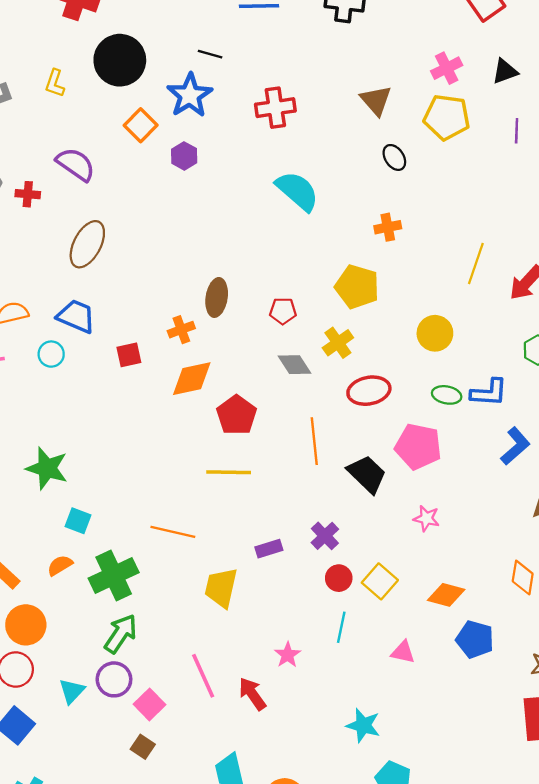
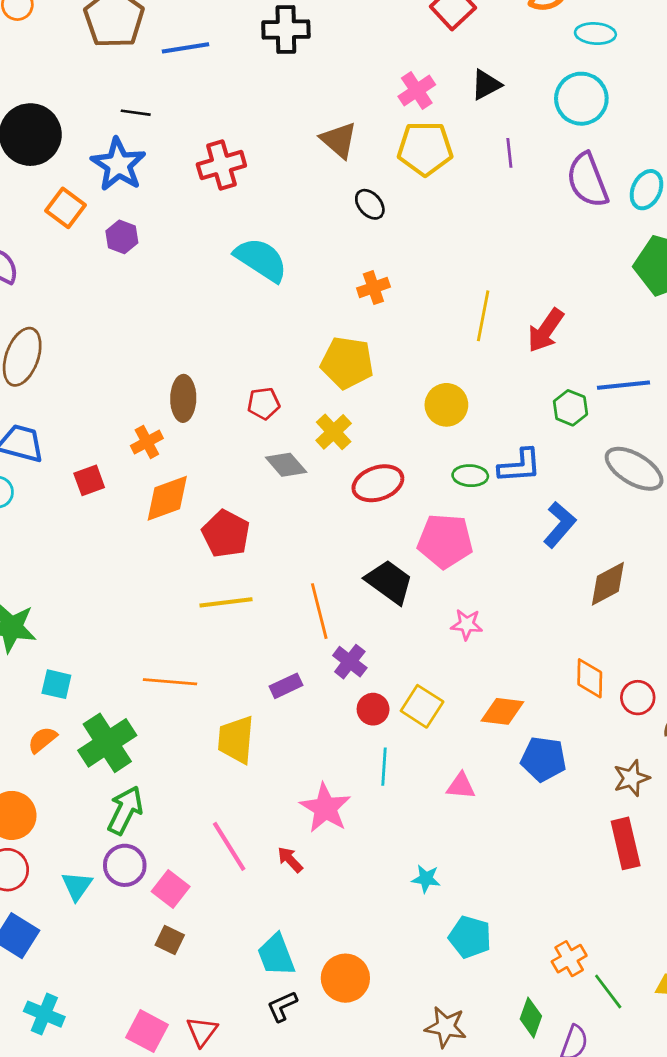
orange line: (314, 441) -> (319, 611), moved
pink star: (288, 655) -> (325, 808), size x1.6
red arrow: (252, 694) -> (290, 860), size x0.7
cyan star: (363, 725) -> (426, 879), size x0.7

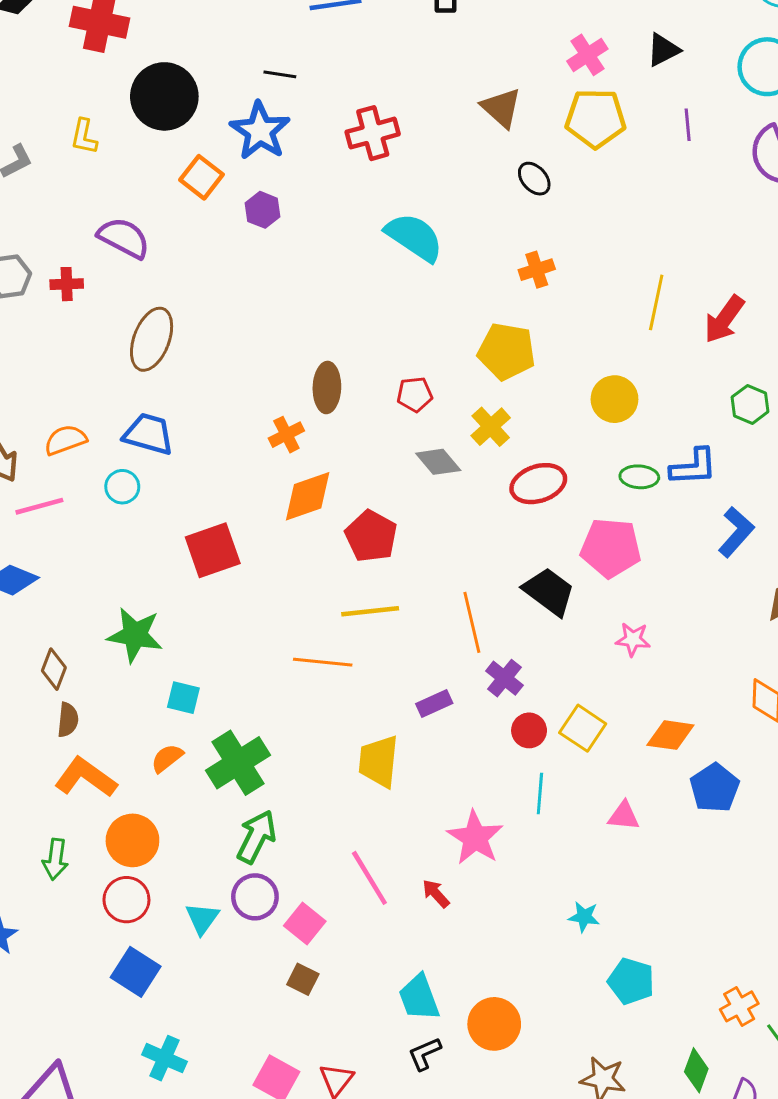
red square: (89, 480) -> (213, 550), moved, size x1.6
orange line: (170, 682) -> (323, 662), moved
blue pentagon: (544, 759) -> (715, 788), turned 30

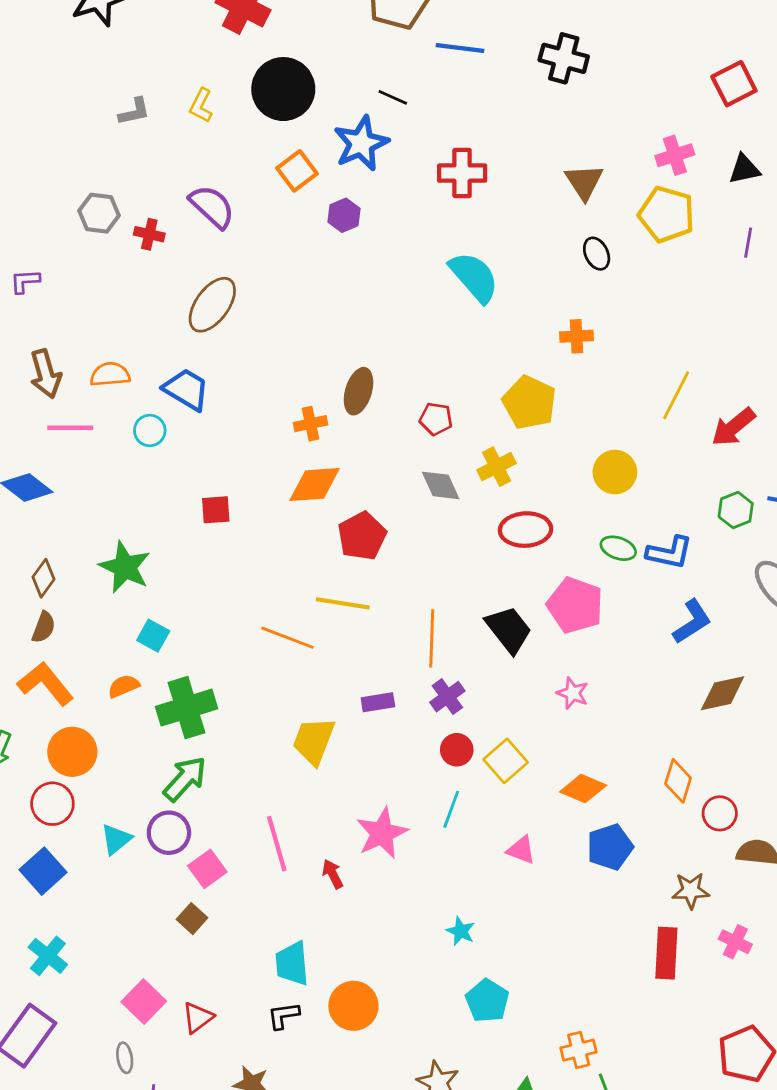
red square: (213, 550) -> (216, 510), size x0.6

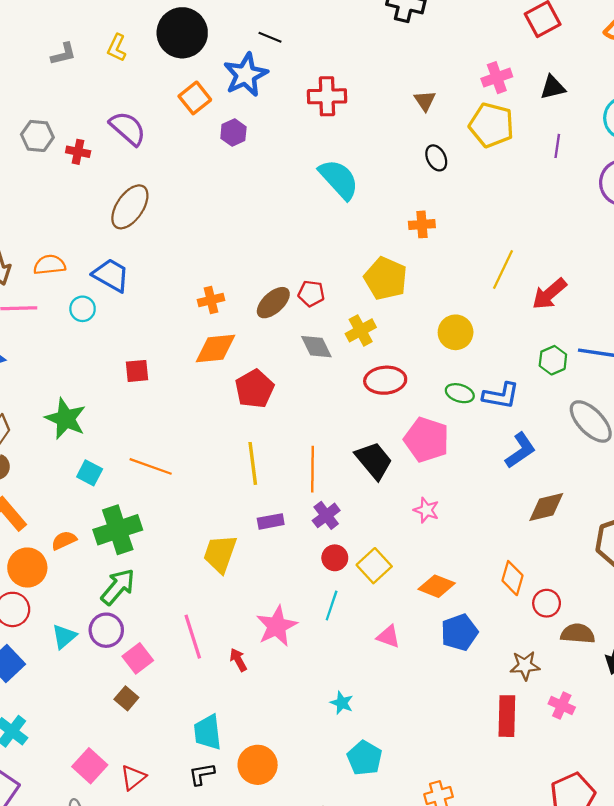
brown triangle: (584, 182) -> (425, 101), size x0.7
brown ellipse: (359, 391) -> (273, 303), moved, turned 32
yellow line: (343, 603) -> (253, 463), moved, turned 75
orange line: (287, 638) -> (151, 466), moved
orange semicircle: (124, 686) -> (64, 540), moved

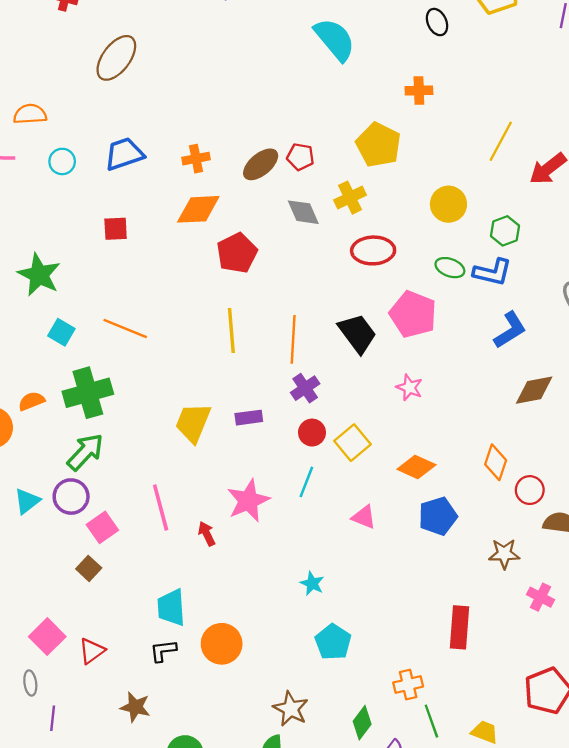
blue trapezoid: (111, 275) -> (124, 154), moved, turned -51
green hexagon: (553, 360) -> (505, 231), moved
purple rectangle: (271, 521) -> (249, 418), moved
red rectangle: (507, 716) -> (460, 627), moved

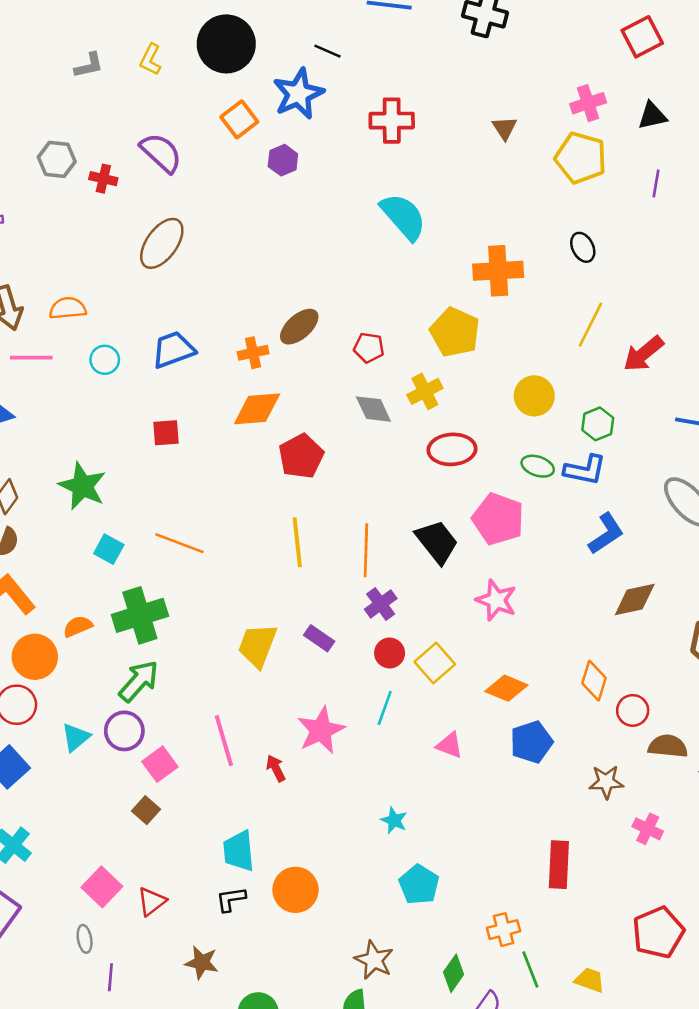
black ellipse: (437, 22) -> (583, 247), moved
orange cross: (419, 91) -> (498, 271), size x1.6
brown ellipse: (261, 164) -> (299, 327), moved
pink star: (409, 387) -> (496, 600), size x1.4
purple rectangle: (249, 418) -> (319, 638), turned 44

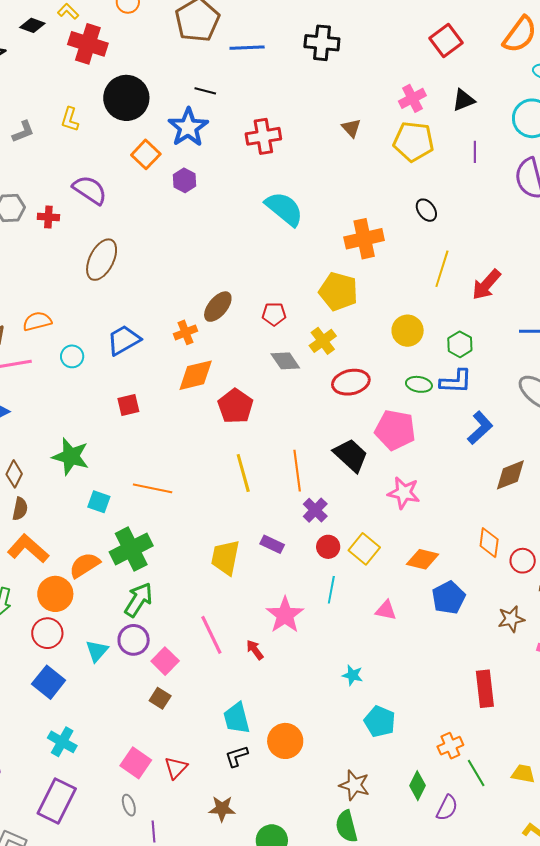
orange semicircle: (78, 626) -> (85, 565), size x1.4

